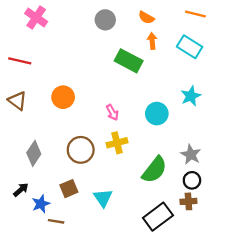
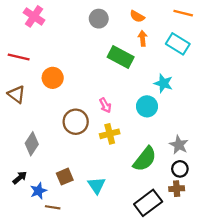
cyan star: (191, 96) -> (163, 83), moved, turned -30
orange circle: (63, 97) -> (53, 78), moved
brown circle: (81, 150) -> (76, 122), moved

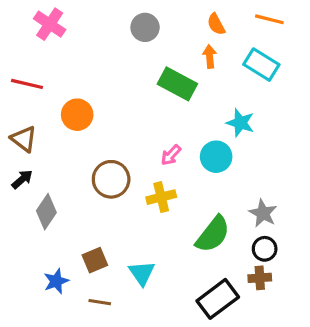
orange semicircle: (137, 16) -> (216, 24), moved, turned 32
pink arrow: (105, 105) -> (171, 155), moved, turned 72
black arrow: (20, 178) -> (22, 179), moved
brown line: (53, 207) -> (100, 302), moved

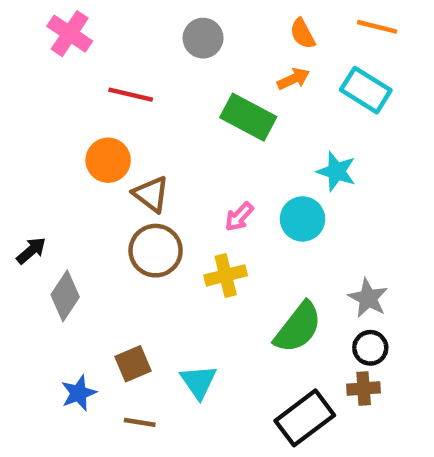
orange arrow: (210, 56) -> (293, 79), turned 70
red line: (27, 84) -> (131, 95), moved
brown triangle: (24, 139) -> (151, 194), moved

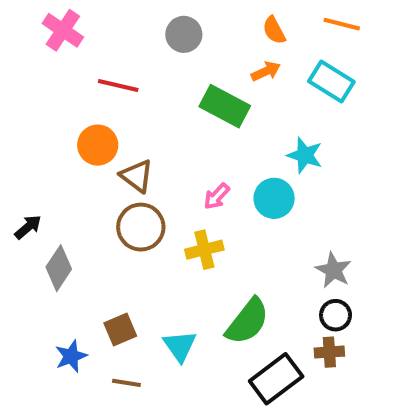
green semicircle: (298, 327) -> (247, 321), moved

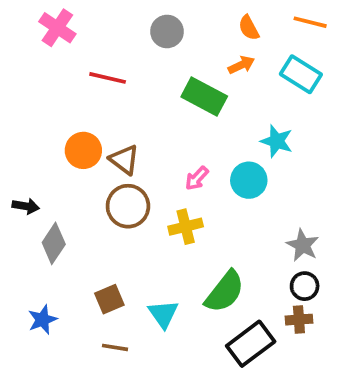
orange circle: (98, 145) -> (83, 150), moved
black arrow: (28, 227) -> (26, 206), turned 50
blue star: (71, 356) -> (43, 320), moved

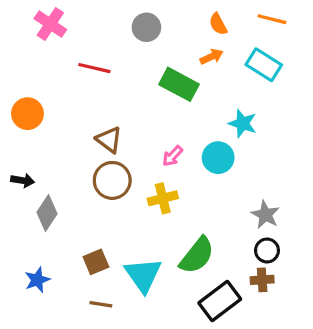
orange circle: (83, 150) -> (27, 114), moved
cyan triangle: (163, 314) -> (143, 275), size x1.4

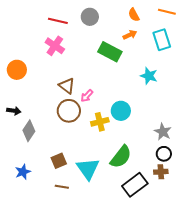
pink cross: (50, 24) -> (55, 46), moved
cyan rectangle: (264, 65) -> (162, 40), turned 40
red line: (94, 68) -> (58, 21), moved
pink arrow: (172, 156) -> (87, 96), moved
cyan circle: (218, 158) -> (121, 111), moved

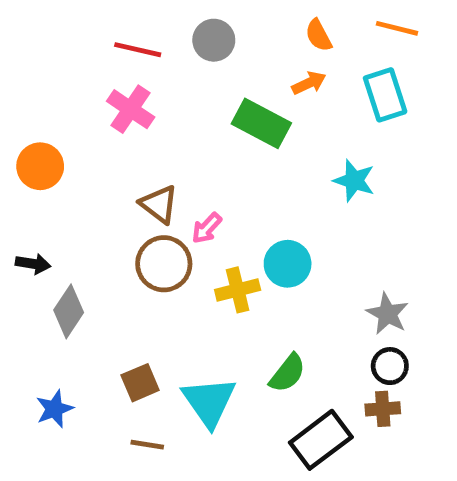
green semicircle: (121, 157) -> (288, 373), size x0.7

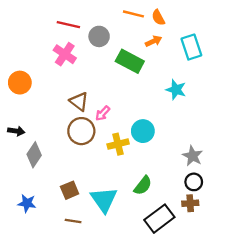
orange line: (397, 28) -> (133, 14), moved
gray circle: (214, 40) -> (99, 36), moved
blue star: (54, 409) -> (27, 203), turned 30

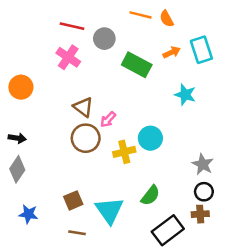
orange arrow: (154, 41) -> (172, 52), moved
gray diamond: (34, 155) -> (17, 169), moved

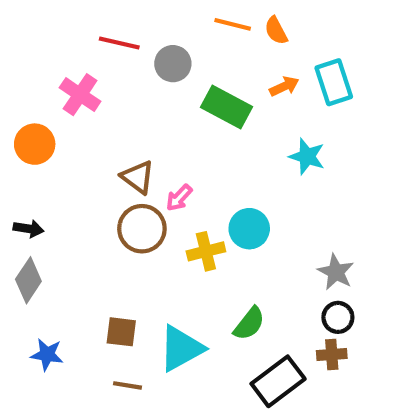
pink cross: (68, 57) -> (80, 95), moved
brown square: (73, 200) -> (121, 332), turned 30
cyan triangle: (109, 210) -> (181, 348), turned 36

